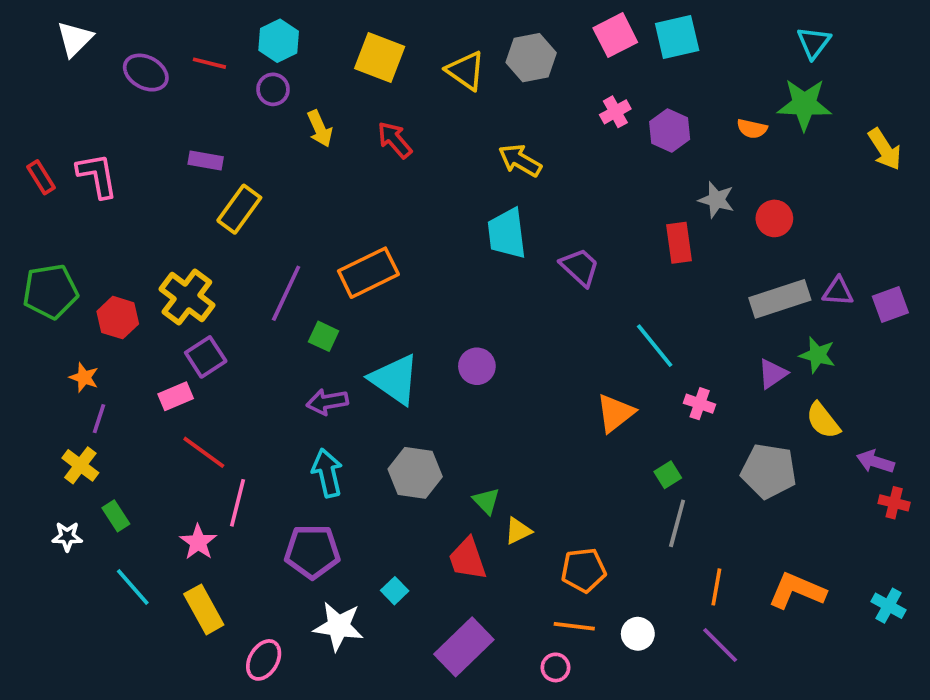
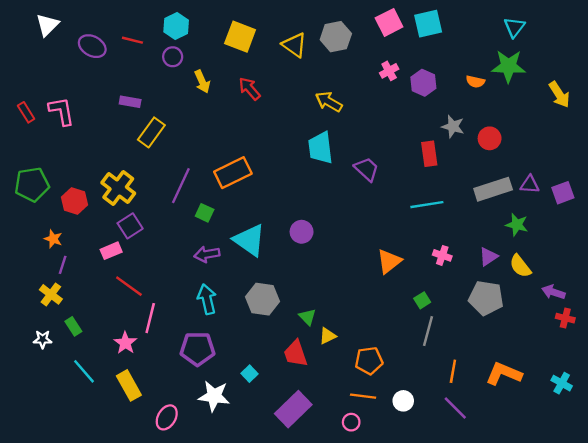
cyan line: (655, 346) -> (427, 205), moved, turned -60
purple triangle: (773, 374) -> (488, 257), moved

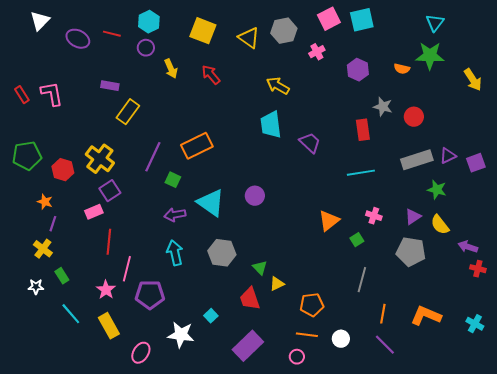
pink cross: (389, 71) -> (317, 52), moved
purple triangle: (530, 184) -> (448, 156), turned -30
red line: (129, 286) -> (109, 242), turned 60
green square: (422, 300) -> (357, 240), moved
purple pentagon: (197, 349) -> (150, 295), moved

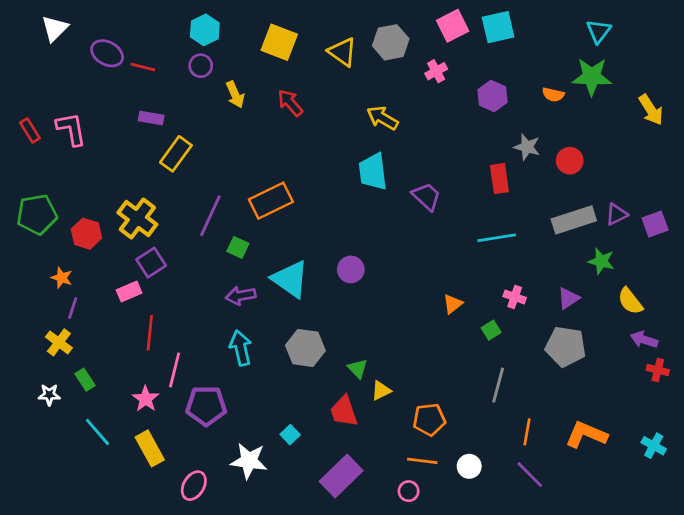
red line: (112, 34) -> (143, 67), moved
orange triangle: (329, 221) -> (453, 304), size x0.7
yellow semicircle: (440, 225) -> (630, 301), moved

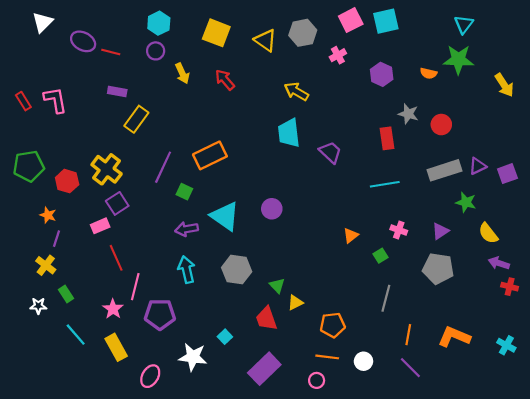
red line: (150, 333) -> (116, 258), turned -30

